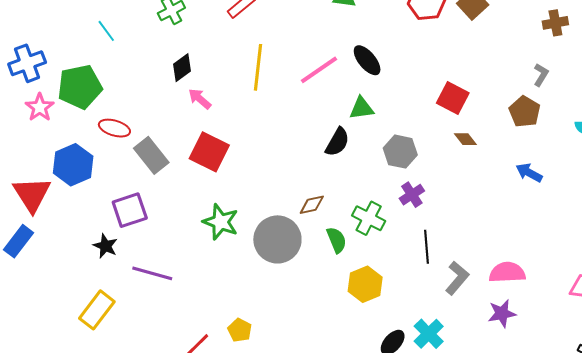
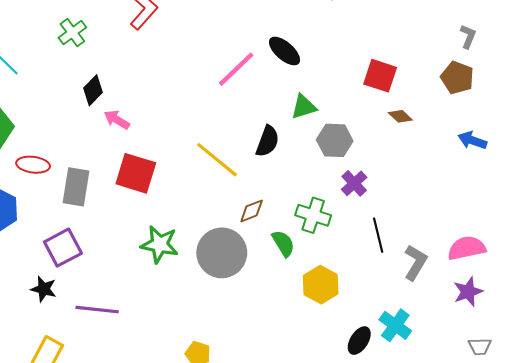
yellow line: (258, 67) -> (217, 160), moved, turned -48
green triangle: (362, 108) -> (304, 107), moved
gray rectangle: (151, 155) -> (76, 187), turned 57

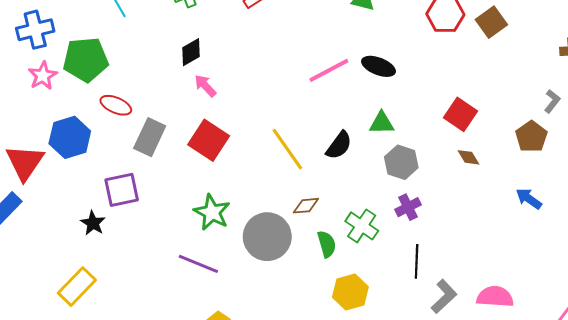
black ellipse: (284, 51) -> (378, 66), turned -36
purple line: (97, 310) -> (198, 264), moved

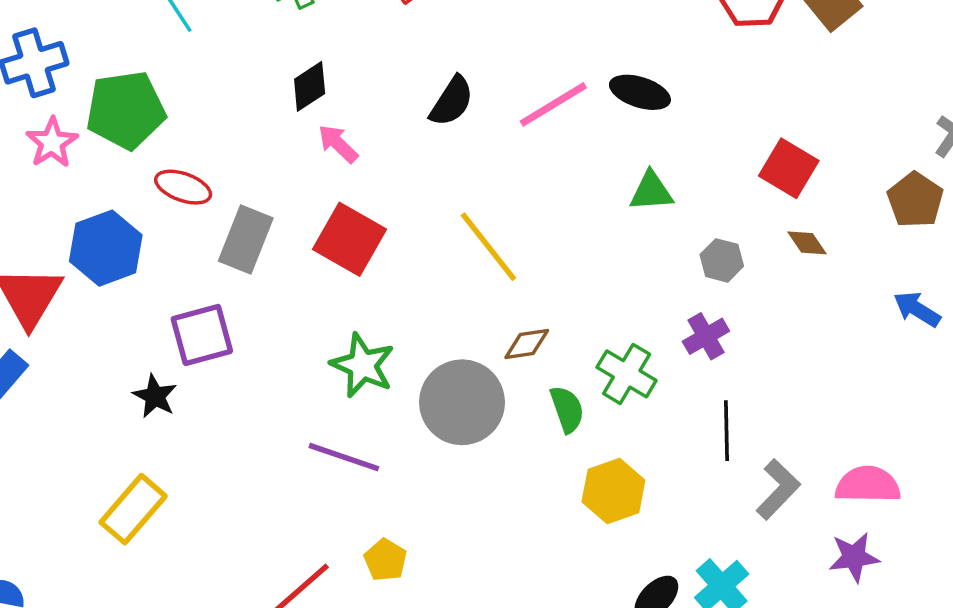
black semicircle: (339, 145) -> (452, 101), moved
gray hexagon: (401, 162) -> (722, 260), moved, size x0.7

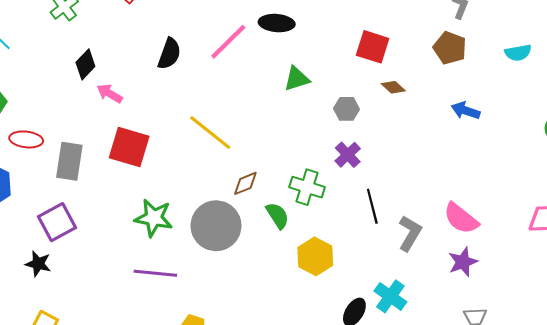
pink semicircle: (868, 485) -> (461, 218), turned -129

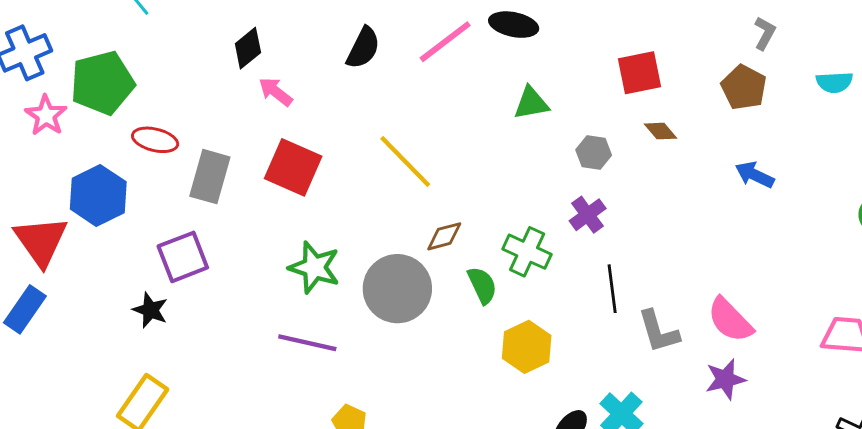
red square: (373, 47) -> (639, 73), turned -36
cyan semicircle: (518, 53) -> (834, 82), moved
gray L-shape: (410, 233) -> (659, 331), turned 126

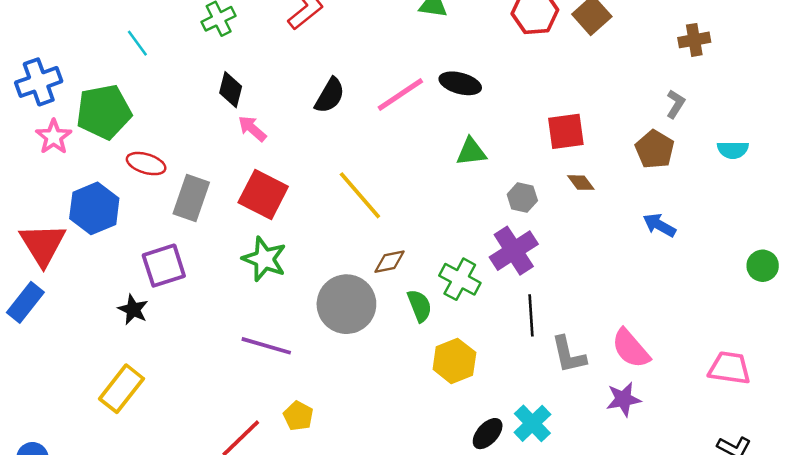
black diamond: (248, 48) -> (231, 90), turned -40
purple cross: (588, 215) -> (514, 251), size x1.5
green star: (314, 267) -> (264, 259), moved

